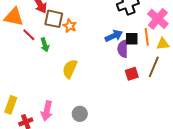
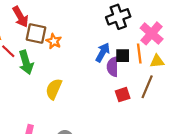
blue arrow: (114, 36) -> (103, 52), turned -36
green arrow: (45, 45) -> (26, 62), size x1.5

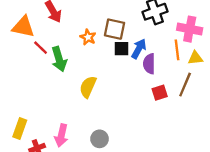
brown square: (36, 33) -> (115, 29), moved
pink cross: (152, 33) -> (190, 29), turned -30
black square: (123, 56) -> (121, 49), moved

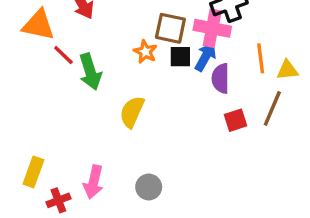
pink cross: (190, 29) -> (212, 28), moved
orange star: (88, 37) -> (145, 52), moved

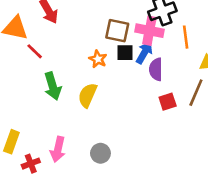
orange star: (145, 52) -> (98, 59), moved
orange line: (261, 58) -> (186, 37), moved
green arrow: (90, 72) -> (53, 86), moved

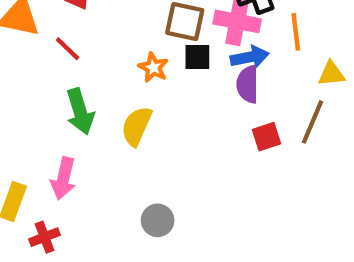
red line: (35, 51) -> (68, 49), moved
blue arrow: (144, 53) -> (250, 57), moved, turned 50
pink arrow: (58, 149) -> (63, 178), moved

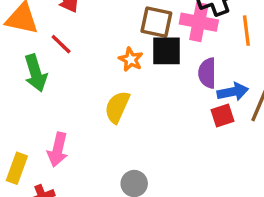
black square: (197, 57) -> (166, 51), size x1.4
blue arrow: (250, 57) -> (233, 92), moved
green arrow: (80, 111) -> (36, 73), moved

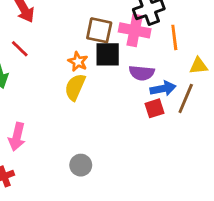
purple semicircle: (207, 73) -> (142, 73), turned -85
yellow semicircle: (117, 107) -> (75, 87), moved

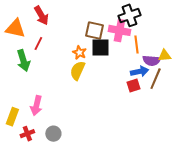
orange line: (174, 37) -> (137, 45), moved
red line: (20, 49) -> (38, 44), turned 72
purple semicircle: (142, 73) -> (152, 61), moved
gray circle: (81, 165) -> (53, 134), moved

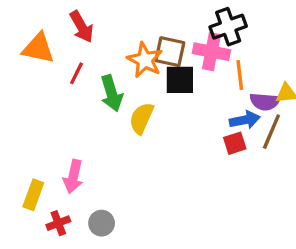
orange star: (79, 53) -> (145, 60), moved, size x1.5
green arrow: (23, 61) -> (112, 93), moved

